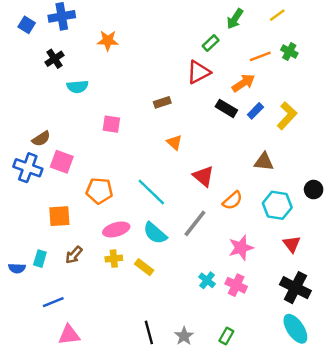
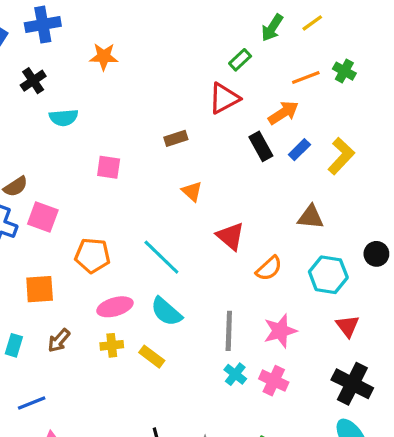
yellow line: (277, 15) -> (312, 23), moved
black rectangle: (226, 108) -> (261, 146), turned 30
gray line: (195, 223) -> (229, 331), moved, turned -36

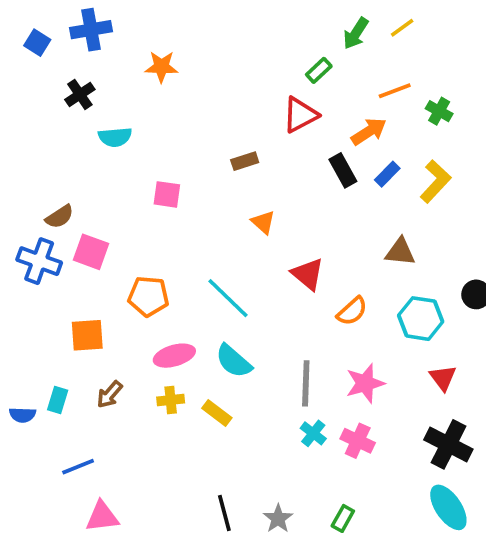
green cross: (344, 71) -> (439, 111), moved

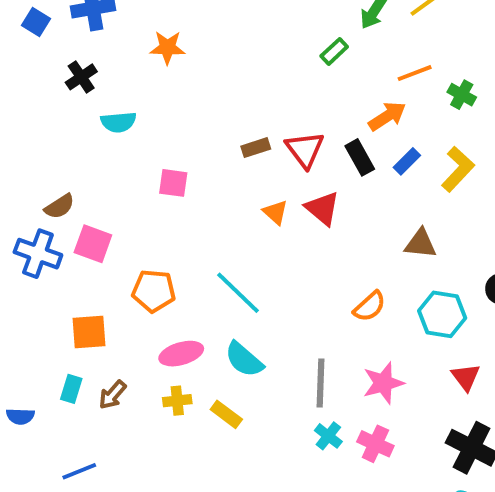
red triangle: (300, 115) -> (305, 150), moved, turned -39
red triangle: (308, 274) -> (322, 208), moved
cyan rectangle: (58, 400) -> (71, 389), moved

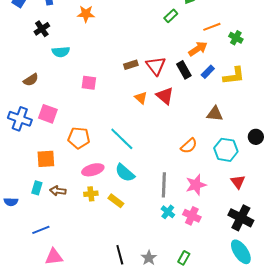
yellow L-shape: (458, 169) -> (234, 76), turned 40
brown semicircle: (60, 206) -> (31, 80), moved
brown arrow: (113, 395) -> (58, 191), turned 56

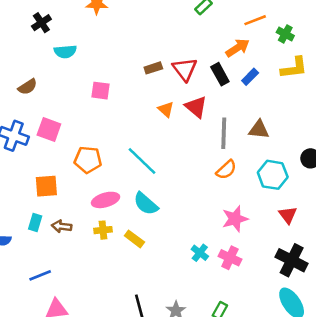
yellow L-shape: (234, 76) -> (294, 68), moved
gray line: (164, 185) -> (224, 133), moved

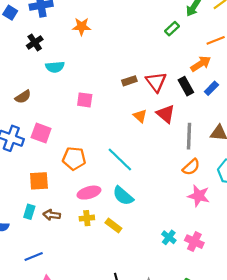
pink star: (235, 219) -> (199, 196), moved, turned 30

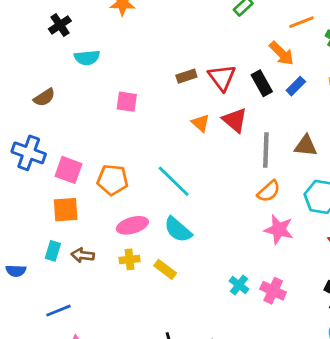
orange arrow: (201, 64) -> (282, 53), turned 78
pink square: (41, 133) -> (68, 170), moved

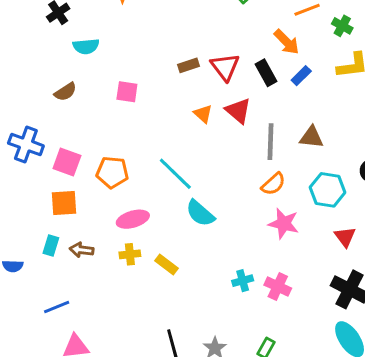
brown semicircle: (44, 97) -> (65, 92), moved
cyan semicircle: (178, 230) -> (200, 213), moved
cyan cross: (239, 285) -> (243, 281), turned 36

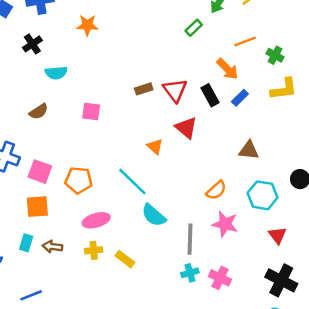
orange triangle: (203, 114) -> (155, 147), moved
gray line: (270, 142) -> (190, 239), moved

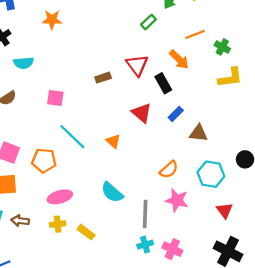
red triangle: (175, 90) -> (137, 65), moved
blue rectangle: (240, 98) -> (176, 114), moved
orange triangle: (155, 147) -> (113, 141), moved
cyan line: (132, 182) -> (72, 137), moved

